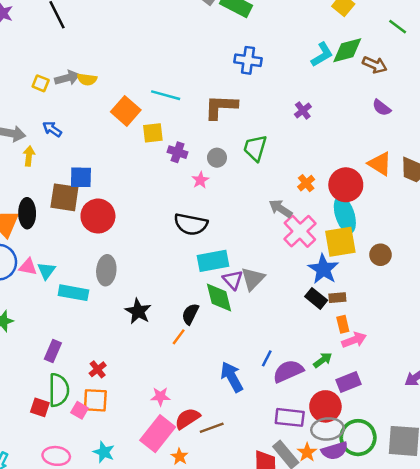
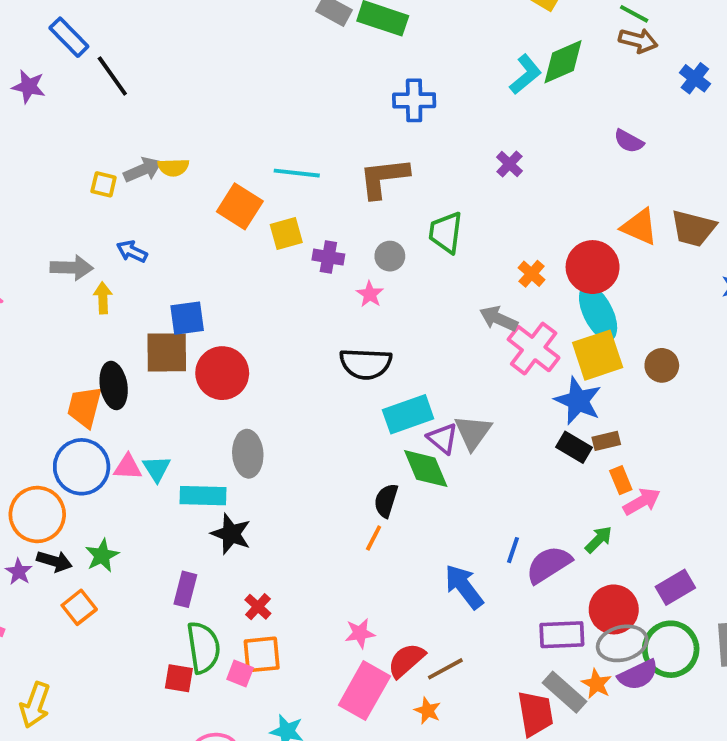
brown arrow: (375, 65) -> (638, 40), moved
black star: (138, 311) -> (231, 534), moved
purple rectangle: (348, 382) -> (675, 587), moved
orange star: (180, 457) -> (428, 711), moved

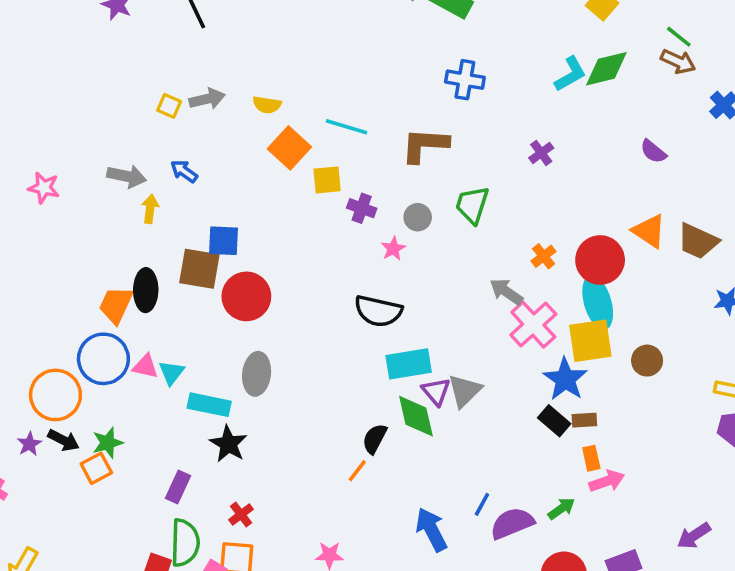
yellow semicircle: (173, 167) -> (267, 105), moved
orange square: (79, 607) -> (96, 468), moved

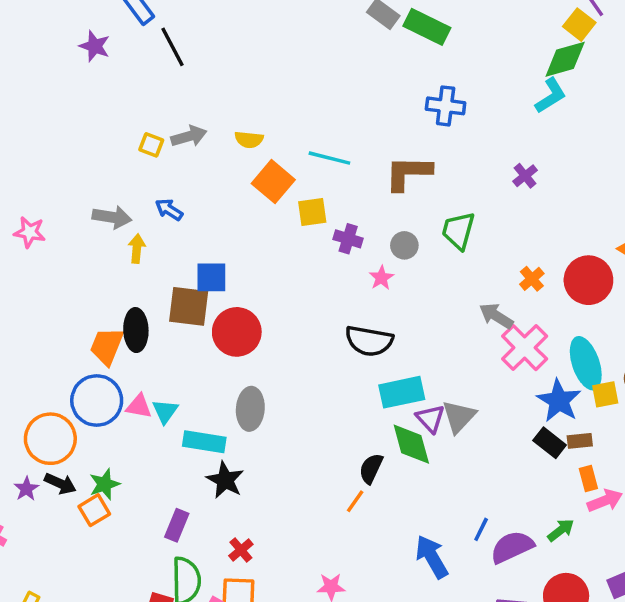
green diamond: (606, 69) -> (565, 59), moved
cyan ellipse: (598, 302) -> (586, 363), moved
yellow square: (590, 341) -> (605, 394), moved, size x0.6

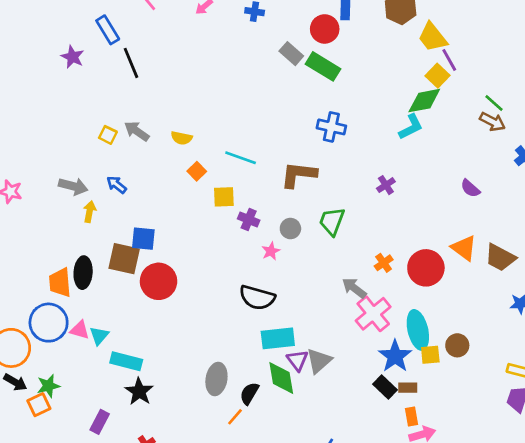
gray arrow: (189, 136) -> (137, 131), turned -135
orange square: (273, 182) -> (197, 171), size x0.6
orange trapezoid: (107, 346) -> (60, 283), turned -32
gray ellipse: (250, 409) -> (216, 379), moved

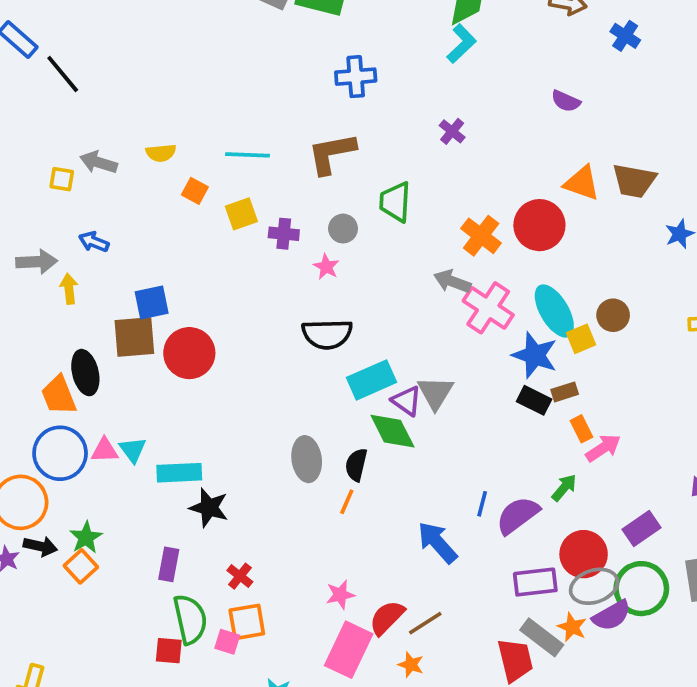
orange cross: (384, 263) -> (481, 236), size x1.5

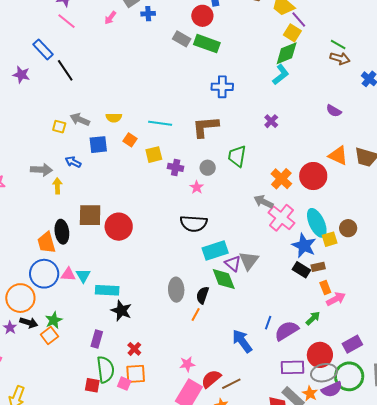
blue square: (152, 302) -> (98, 145), moved

